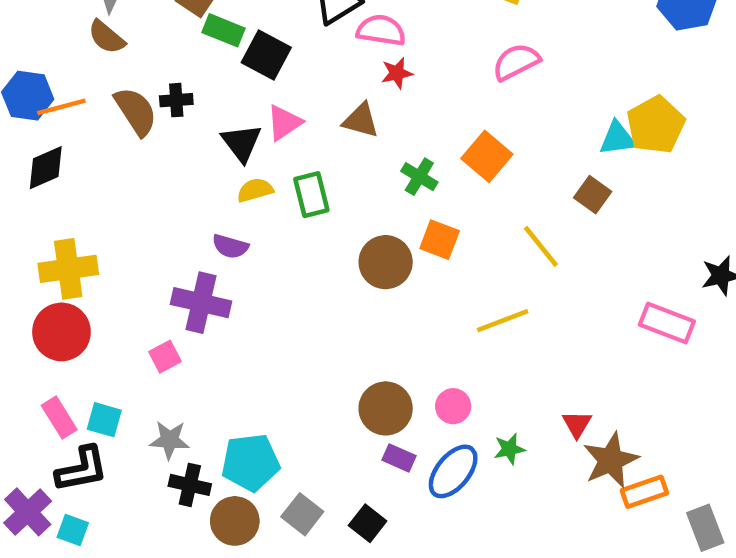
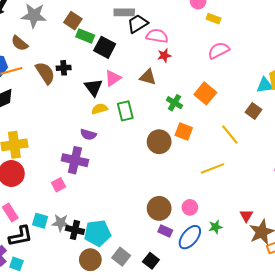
brown semicircle: (106, 37) -> (20, 43), moved
cyan square: (104, 420) -> (40, 221), moved
black cross: (190, 485) -> (75, 230), moved

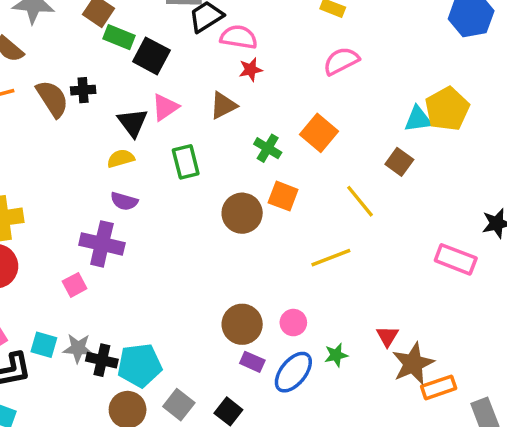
brown triangle: (148, 77) -> (223, 105), turned -42
yellow semicircle: (100, 109) -> (121, 158), moved

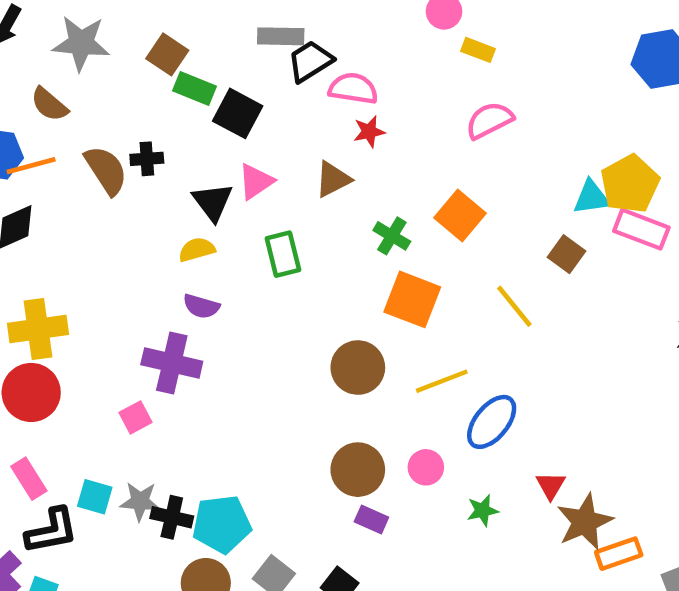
orange square: (283, 196) -> (412, 299), size x1.4
brown circle: (242, 213) -> (358, 368), moved
yellow line: (331, 258) -> (442, 381), moved
pink rectangle: (456, 259) -> (641, 229), moved
blue ellipse: (293, 372) -> (492, 422), moved

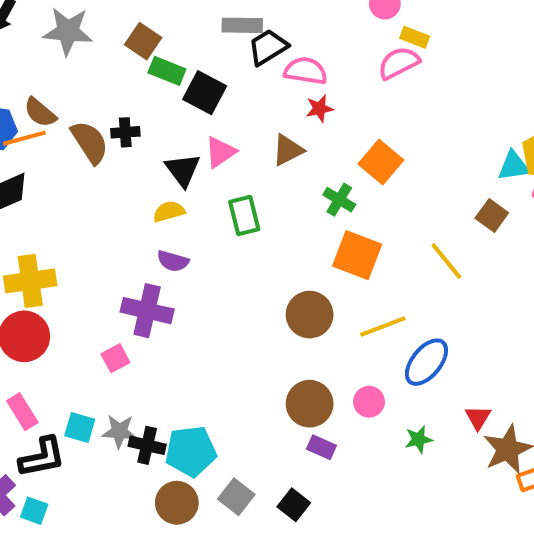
brown semicircle: (49, 104) -> (40, 112), moved
pink semicircle: (489, 120) -> (399, 63), moved
orange square: (460, 216) -> (381, 162), moved

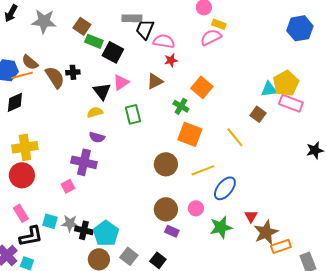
black trapezoid: (268, 47) -> (145, 29), turned -35
green star: (419, 439) -> (221, 227), size x1.6
cyan pentagon: (191, 451) -> (106, 233), turned -30

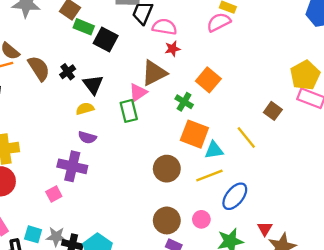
black cross: (73, 72) -> (68, 72), moved, turned -32
brown triangle: (155, 81) -> (154, 73), size x1.4
pink triangle: (121, 82) -> (138, 93), moved
cyan triangle: (269, 89) -> (214, 150), moved

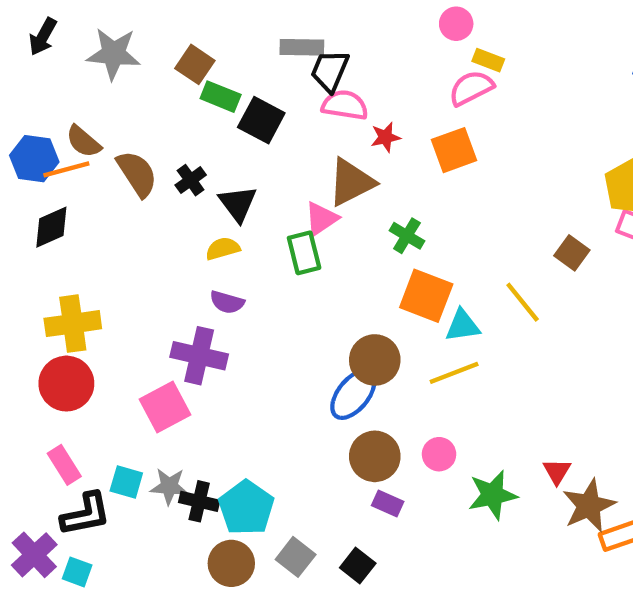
pink semicircle: (164, 27) -> (345, 105), moved
orange square: (208, 80) -> (454, 150), moved, turned 30
pink square: (54, 194) -> (165, 407), size x1.6
blue ellipse: (235, 196) -> (353, 394), moved

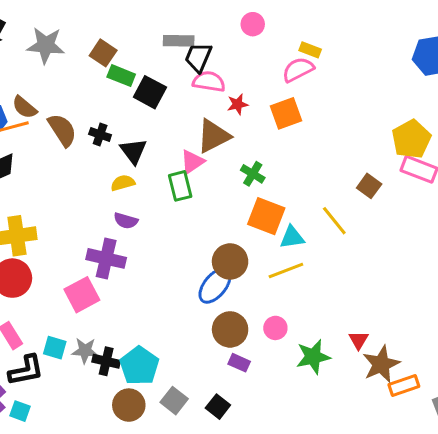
pink circle: (456, 24) -> (253, 24), moved
black cross: (191, 180) -> (100, 135), turned -35

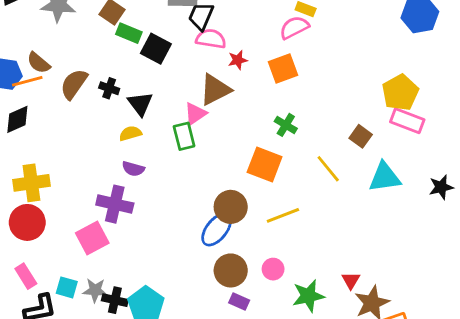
brown semicircle: (62, 130) -> (74, 84), turned -112
green cross: (253, 174) -> (286, 125), moved
cyan triangle: (292, 237) -> (385, 177), moved, size x1.4

